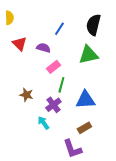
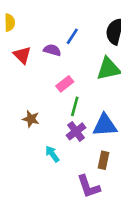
purple semicircle: (43, 48) -> (52, 50), moved
purple cross: (53, 105) -> (76, 131), moved
brown rectangle: (84, 128) -> (104, 160), turned -48

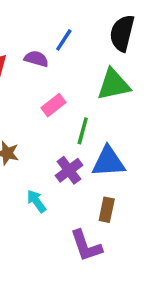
green line: (75, 106) -> (83, 131), moved

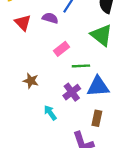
green triangle: (114, 85) -> (101, 35), turned 50
green line: (83, 131) -> (81, 66), turned 72

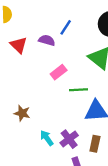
brown star: (31, 81) -> (22, 113), moved
purple cross: (72, 92) -> (69, 139), moved

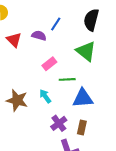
brown star: (22, 113) -> (17, 100), size x1.5
cyan arrow: (47, 138) -> (45, 96), moved

